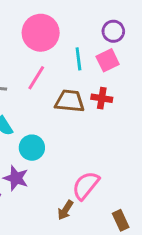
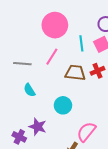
red cross: (102, 98) -> (98, 71), turned -32
cyan circle: (32, 148) -> (63, 105), moved

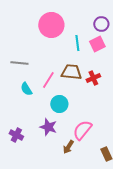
pink line: (52, 57) -> (48, 80), moved
red cross: (98, 71) -> (93, 78), moved
purple star: (38, 127) -> (48, 127), moved

